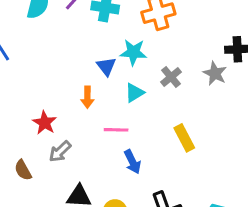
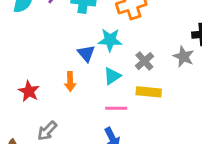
red star: (45, 123) -> (29, 91), moved
pink line: (116, 130) -> (116, 108), moved
yellow rectangle: (184, 138) -> (149, 92), moved, turned -55

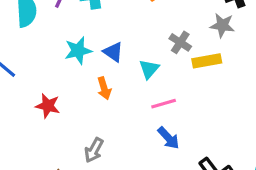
cyan star: (110, 40) -> (78, 51), moved
red star: (29, 91) -> (48, 106), moved
yellow rectangle: (149, 92) -> (207, 61), moved

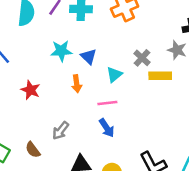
pink line: (164, 104) -> (107, 103), moved
blue arrow: (168, 138) -> (107, 128), moved

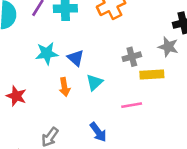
gray cross: (142, 58) -> (132, 57), turned 35
cyan triangle: (114, 75) -> (94, 82), moved
pink line: (107, 103) -> (132, 105), moved

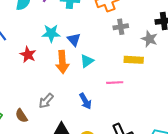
gray cross: (132, 57) -> (121, 27), moved
orange arrow: (64, 87) -> (62, 62), size x1.5
red star: (16, 96) -> (28, 55), moved

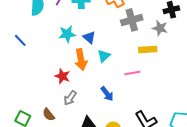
gray cross: (121, 27) -> (132, 20), size x1.5
red star: (28, 55) -> (62, 76), moved

